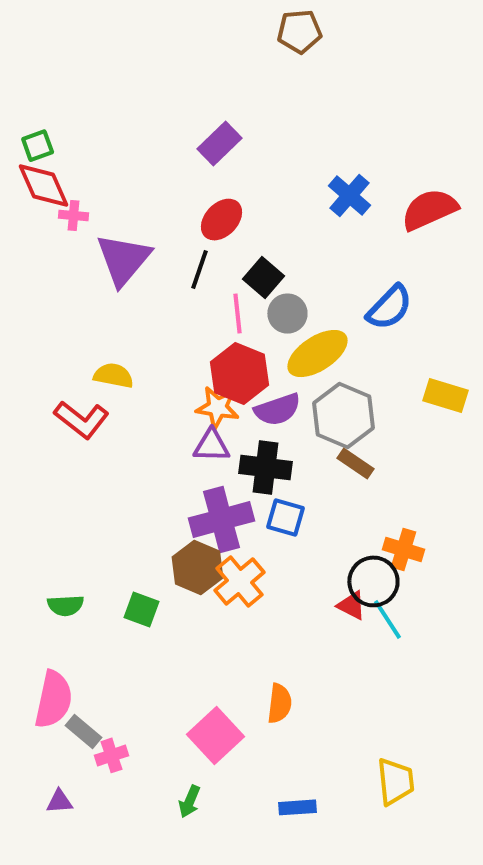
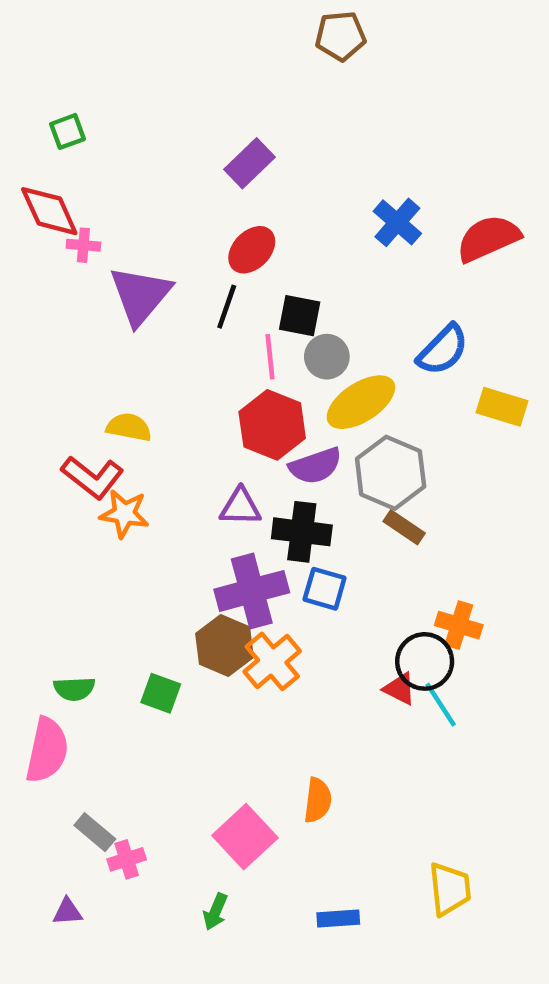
green square: (38, 146) -> (68, 131), moved
black square: (263, 278) -> (300, 316), turned -30
yellow rectangle: (445, 396) -> (502, 407), moved
orange star: (218, 408) -> (124, 514), moved
pink semicircle: (54, 699) -> (47, 750), moved

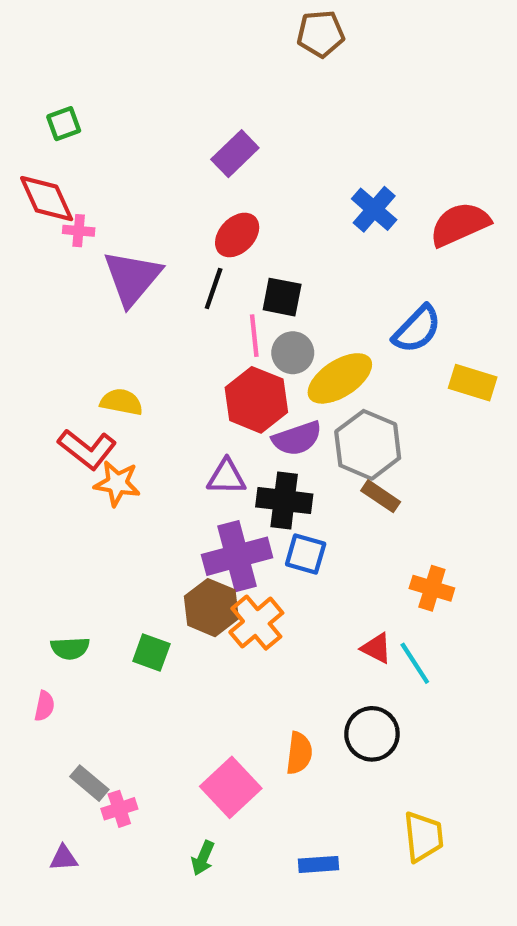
gray circle: (327, 357) -> (293, 353), moved
black circle: (425, 661) -> (372, 734), moved
pink semicircle: (47, 750) -> (44, 706), size x0.5

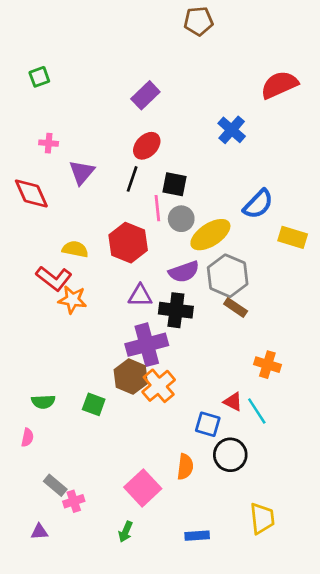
red diamond: (47, 199) -> (31, 194), moved
red semicircle: (460, 224) -> (279, 85), moved
purple triangle: (132, 278) -> (82, 172), size x0.7
red hexagon: (256, 400) -> (128, 243), moved
blue square: (306, 554) -> (208, 424), moved

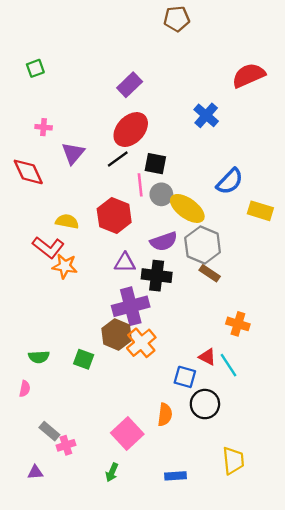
red ellipse: (147, 146) -> (131, 130), size x1.4
black line: (132, 179) -> (118, 159), turned 35
yellow ellipse: (210, 235) -> (187, 208), turned 69

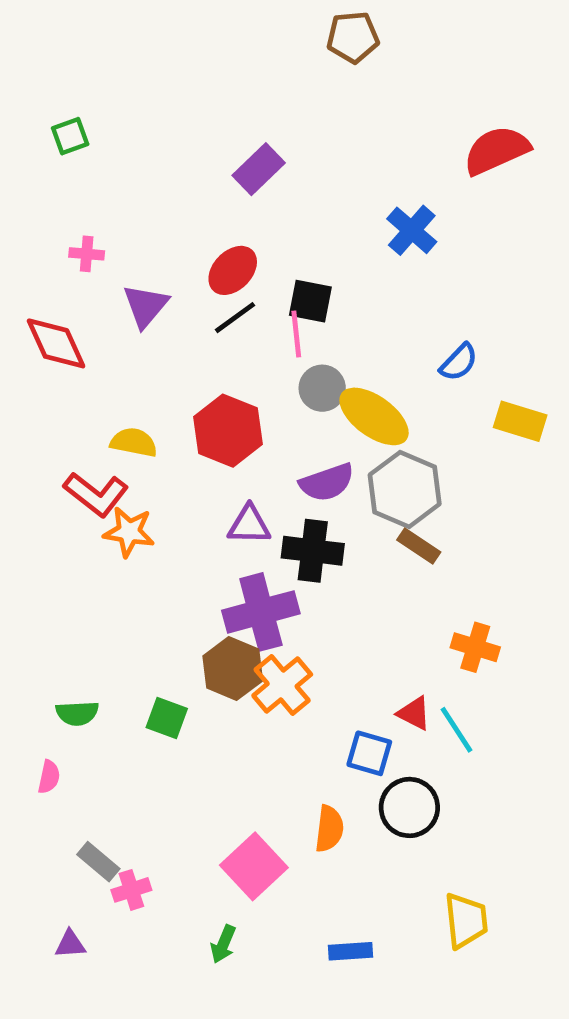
red ellipse: (131, 130) -> (233, 270), moved, size x0.7
black square: (155, 164) -> (310, 301), moved
blue semicircle: (230, 181) -> (459, 362), size x0.7
pink line: (140, 185) -> (296, 334), moved

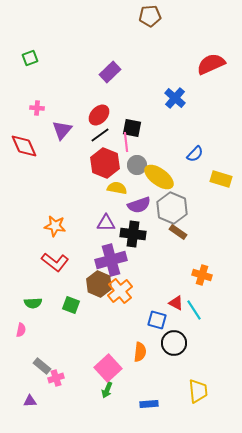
red hexagon: (228, 431) -> (105, 163), moved
yellow semicircle: (134, 442) -> (117, 188), moved
red L-shape: (96, 494) -> (55, 262), moved
green arrow: (223, 944) -> (107, 390), moved

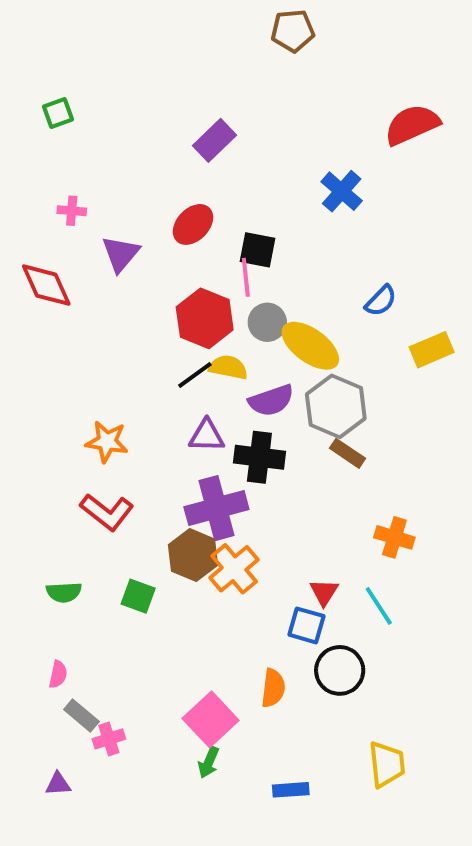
black line: (100, 135) -> (195, 375), moved
yellow rectangle: (221, 179) -> (432, 350), turned -40
red triangle: (176, 303) -> (324, 592), moved, turned 35
pink semicircle: (21, 330) -> (58, 674), moved

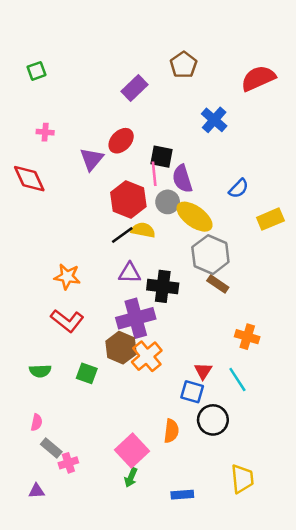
brown pentagon: (293, 31) -> (184, 65), moved, turned -30
purple triangle: (121, 254) -> (92, 159), moved
purple semicircle: (271, 401) -> (182, 179), moved, turned 92

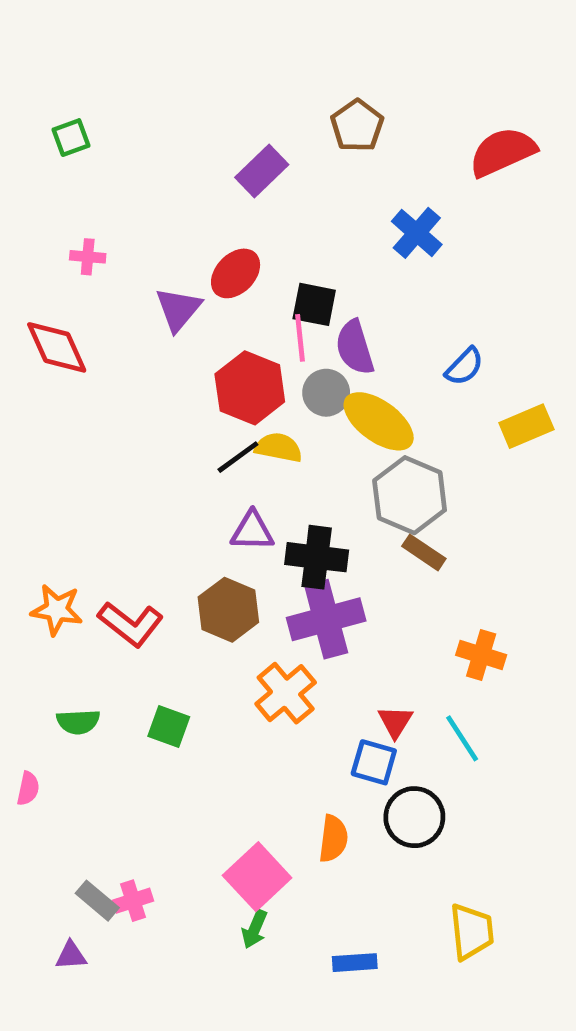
orange star: (67, 277) -> (57, 610), moved
purple cross: (136, 318) -> (326, 619), moved
brown hexagon: (121, 348) -> (228, 610), moved
pink semicircle: (37, 422) -> (28, 789), moved
gray rectangle: (51, 448) -> (97, 901), moved

